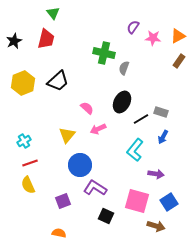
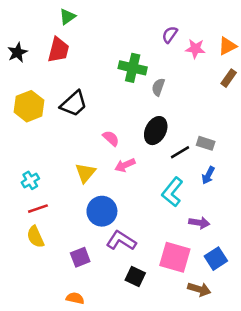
green triangle: (53, 13) -> (67, 17), turned 32

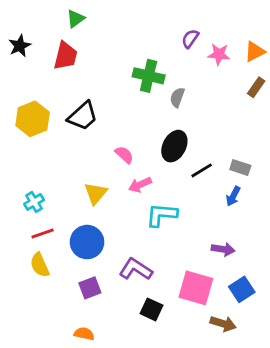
black star: (17, 52) -> (20, 46), moved
gray rectangle: (206, 143) -> (240, 168), moved
cyan L-shape: (172, 192) -> (162, 215), moved, turned 56
blue circle: (102, 211) -> (87, 242), moved

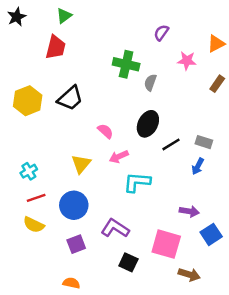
black star: (20, 46) -> (17, 17), moved
pink star: (219, 54) -> (187, 61), moved
brown rectangle: (256, 87) -> (217, 84), moved
yellow semicircle: (40, 265) -> (34, 225), turned -40
blue square: (242, 289) -> (211, 234), moved

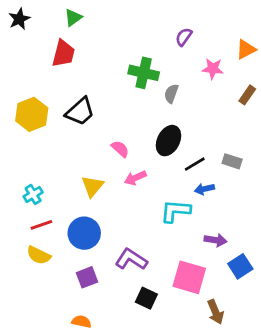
blue arrow: (198, 166) -> (204, 189), moved, turned 49
cyan L-shape: (137, 182) -> (175, 211), moved
brown arrow: (189, 274) -> (215, 312), turned 50

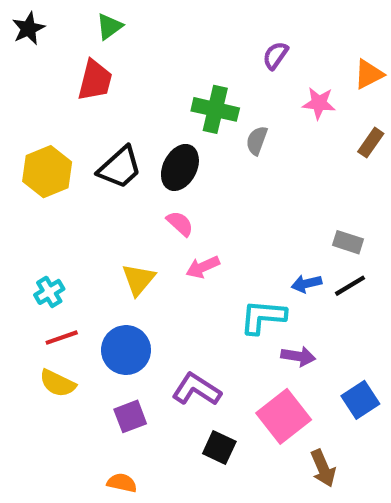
black ellipse: (169, 141) -> (180, 167), moved
black line: (195, 164) -> (350, 286), moved
purple arrow: (215, 240) -> (298, 356), moved
pink square: (189, 277) -> (284, 416), turned 36

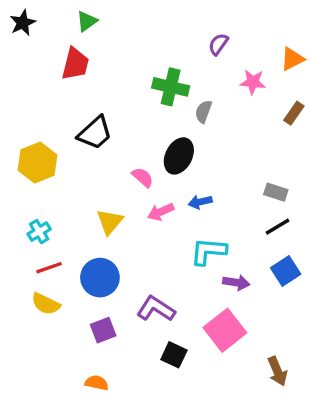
black ellipse: (180, 167) -> (179, 156), moved
yellow hexagon: (47, 172) -> (37, 163), moved
blue arrow: (306, 284) -> (200, 202), moved
blue square: (360, 400) -> (286, 271), moved
brown arrow: (323, 468) -> (277, 371), moved

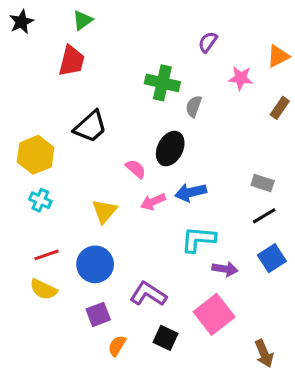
blue arrow: (200, 202) -> (191, 192), size x1.4
cyan cross: (39, 232) -> (40, 200), moved, turned -35
orange semicircle: (97, 383) -> (117, 346), moved, turned -70

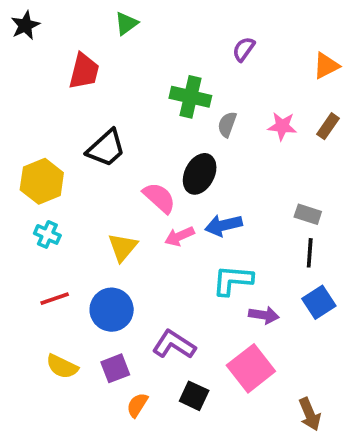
green triangle: (83, 20) -> (126, 23), moved
pink star: (241, 78) -> (282, 126), moved
pink semicircle: (136, 169) -> (159, 198), size x1.4
black line: (264, 216) -> (310, 253), turned -55
yellow semicircle: (43, 289) -> (62, 366), moved

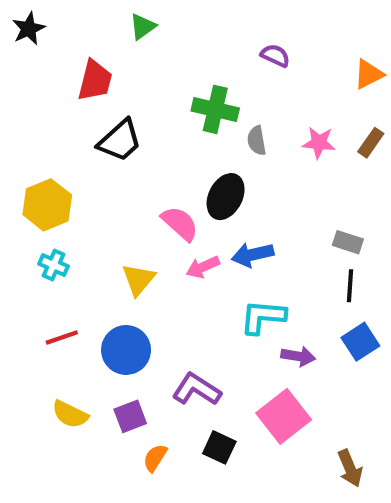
purple semicircle: (244, 49) -> (275, 56), turned 80
gray semicircle: (227, 124) -> (257, 141), turned -30
black trapezoid: (106, 148) -> (120, 141), moved

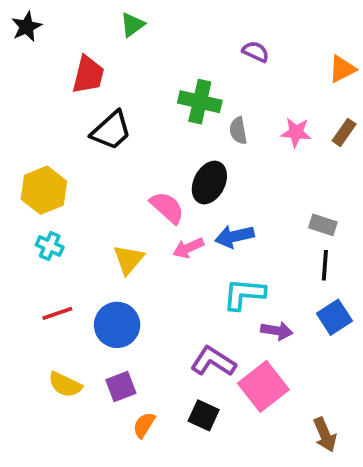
purple L-shape: (197, 389) -> (213, 361), moved

